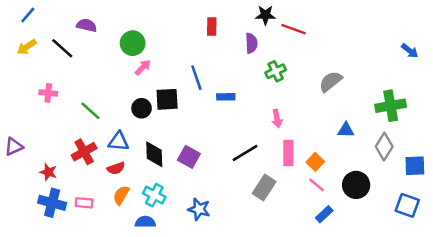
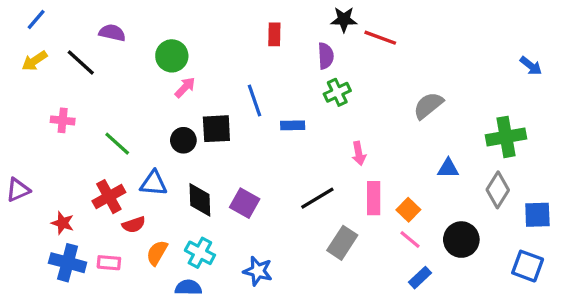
green cross: (276, 71) -> (337, 92), moved
red semicircle: (116, 168) -> (134, 225), moved

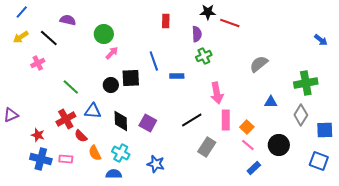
pink cross: (63, 120) -> (38, 63), moved, turned -32
pink arrow: (359, 154) -> (217, 93), size x1.5
red semicircle: (134, 225) -> (81, 136), turned 64
orange semicircle: (157, 253) -> (95, 153), turned -56

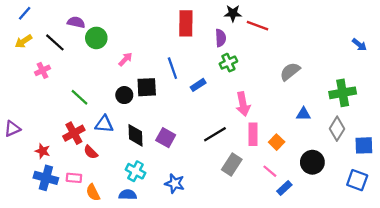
red rectangle: (166, 21) -> (186, 23), size x1.6
green circle: (104, 34) -> (96, 38), moved
blue rectangle: (177, 76) -> (198, 85), turned -32
pink line: (248, 145) -> (270, 171), moved
orange semicircle: (95, 153) -> (93, 192), moved

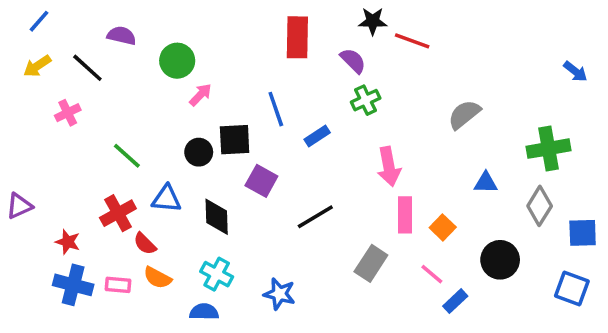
green circle: (96, 38) -> (177, 61), moved
purple semicircle: (221, 38) -> (353, 61), turned -42
black line: (215, 134) -> (315, 217), moved
purple square: (166, 138) -> (261, 181), moved
orange semicircle: (93, 192) -> (157, 278), moved, turned -36

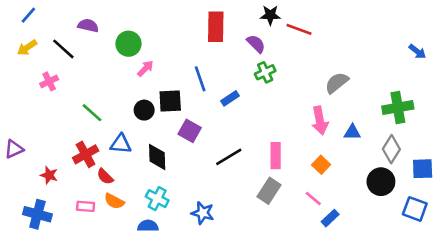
pink arrow: (389, 166) -> (320, 120), moved
pink rectangle: (405, 215) -> (276, 156), moved
black circle: (500, 260) -> (381, 182), moved
blue cross: (73, 285) -> (37, 214), moved

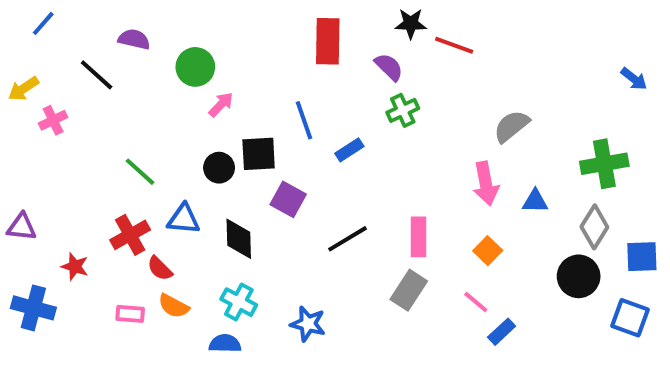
yellow arrow: (27, 48) -> (23, 89), moved
pink cross: (49, 81) -> (53, 120), moved
purple triangle: (14, 149) -> (21, 227), turned 30
blue cross: (37, 214) -> (33, 308), moved

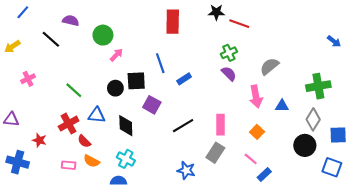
purple semicircle: (389, 67) -> (229, 74), moved
green cross: (403, 110) -> (229, 53), moved
pink cross: (53, 120) -> (28, 79), moved
blue star: (308, 324) -> (186, 170), moved

